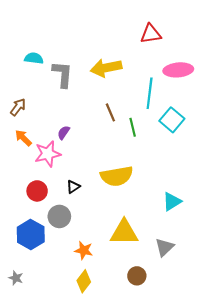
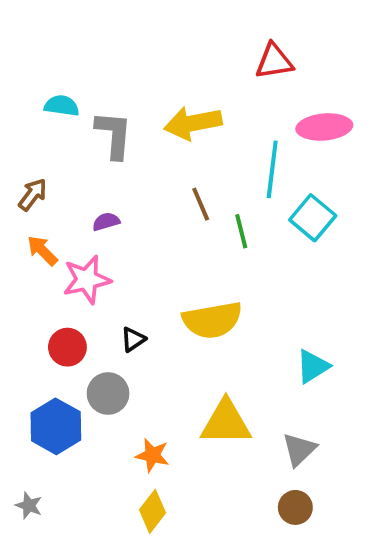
purple semicircle: (64, 133) -> (106, 222), moved, turned 40
brown circle: (137, 276) -> (295, 507), moved

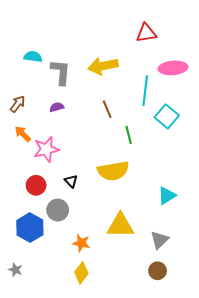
purple semicircle: (106, 222) -> (57, 107), moved
green line: (241, 231) -> (129, 135), moved
black triangle: (133, 339) -> (71, 181), turned -40

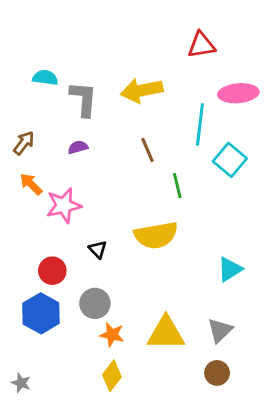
red circle: (36, 185) -> (52, 271), moved
gray circle: (58, 210) -> (95, 303), moved
yellow triangle: (120, 225) -> (166, 333), moved
gray star: (15, 270) -> (21, 383), moved

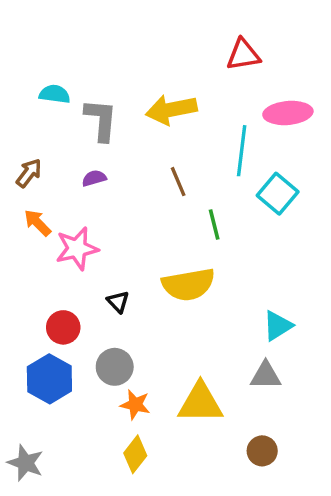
gray triangle: (220, 330) -> (266, 375), moved, turned 44
gray star: (21, 383) -> (25, 463), size x1.5

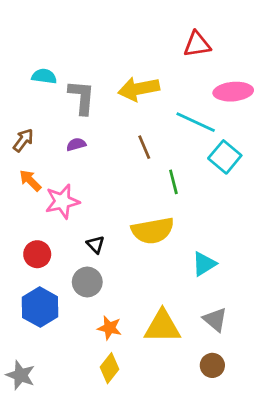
cyan line: (242, 151) -> (196, 122), turned -72
cyan triangle: (278, 326) -> (204, 264), moved
red circle: (63, 327) -> (37, 254), moved
gray circle: (115, 367) -> (87, 282), moved
gray triangle: (266, 375) -> (215, 320), moved, turned 40

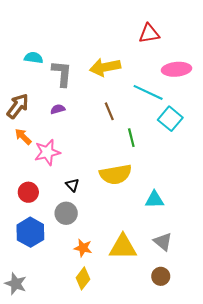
brown arrow: (23, 140) -> (18, 106), size x1.4
cyan triangle: (204, 264) -> (154, 200), turned 30

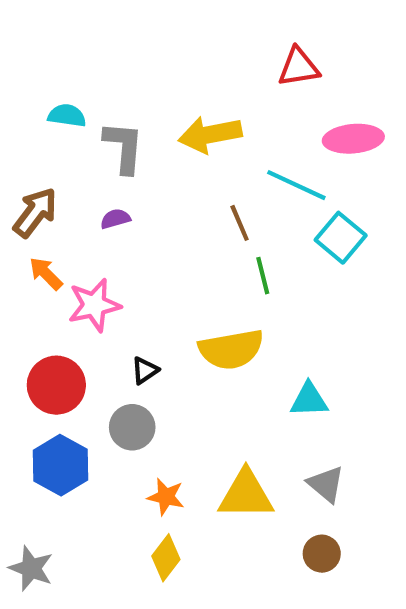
brown line: (109, 111) -> (240, 223), moved
black triangle: (72, 185) -> (145, 370), turned 40
red circle: (28, 192) -> (56, 385), size x1.4

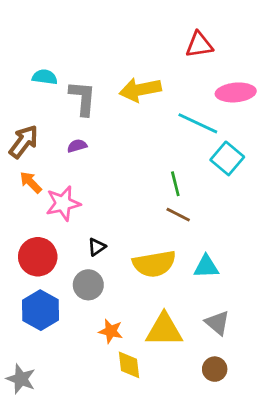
brown line: (240, 223) -> (178, 215), moved, turned -40
yellow semicircle: (231, 349) -> (154, 264), moved
yellow diamond: (166, 558) -> (129, 365), moved, turned -44

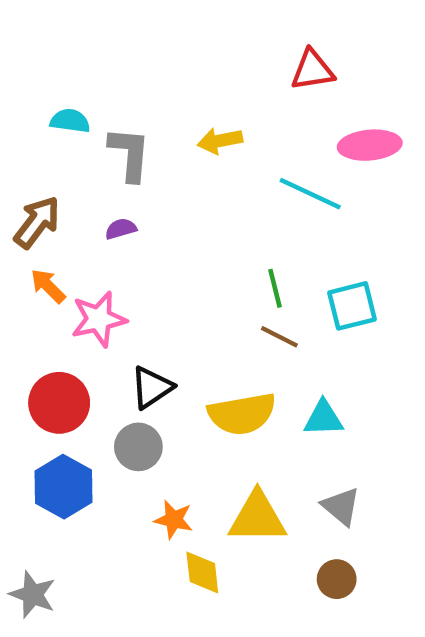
yellow arrow: (140, 90) -> (220, 141), size x0.7
cyan square: (227, 158) -> (352, 306), moved, turned 36
black triangle: (97, 247) -> (152, 387), size x1.5

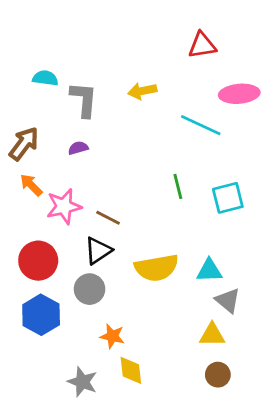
brown line: (279, 337) -> (108, 218), moved
gray triangle: (341, 506) -> (228, 300), moved
yellow triangle: (257, 517) -> (212, 335), moved, size x0.7
gray star: (33, 594) -> (82, 382), moved

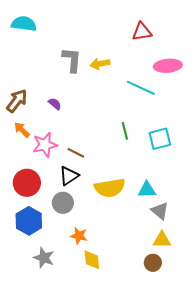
cyan semicircle: (45, 78) -> (24, 24), moved, size x1.4
gray L-shape: (84, 99) -> (72, 60), moved
purple semicircle: (78, 148) -> (55, 104), turned 56
yellow triangle: (212, 335) -> (162, 240), moved
gray star: (82, 382) -> (44, 258), moved

